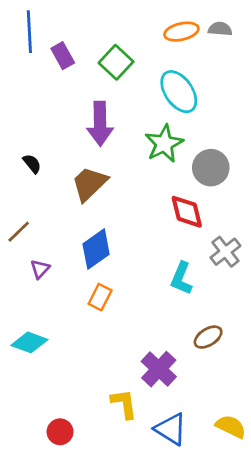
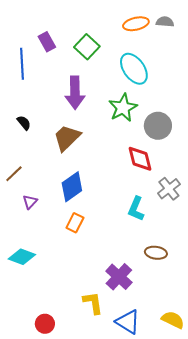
blue line: (29, 32) -> (22, 64), moved
brown ellipse: (208, 337) -> (156, 253), turned 40

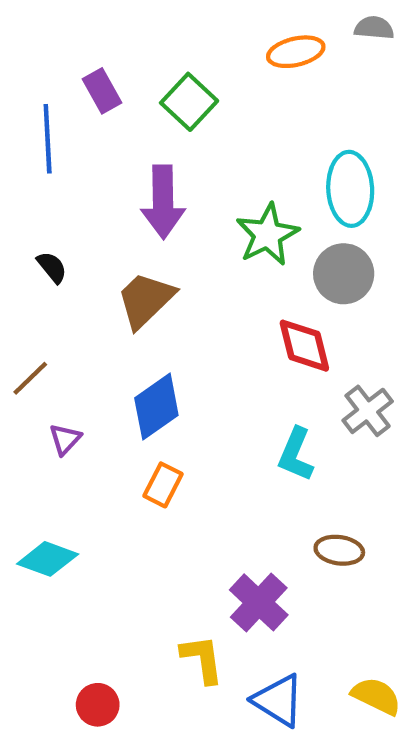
gray semicircle: (165, 22) -> (374, 28), moved
cyan ellipse: (134, 69) -> (350, 189), moved, turned 32

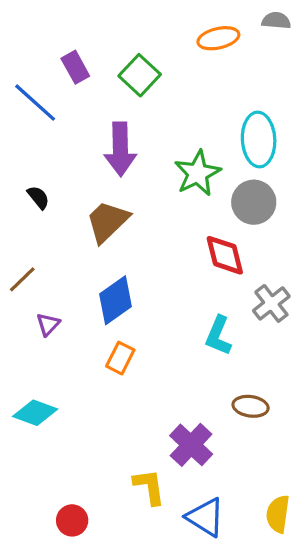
blue line: (48, 139) -> (35, 103), turned -45
yellow semicircle: (376, 696) -> (278, 514), turned -108

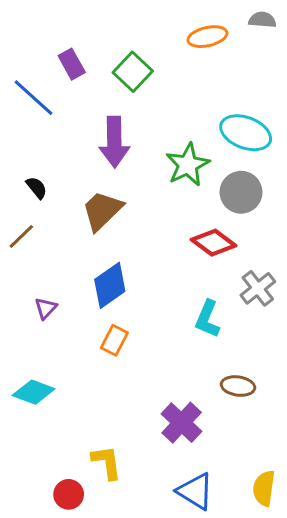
cyan ellipse: (259, 139) -> (246, 133), turned -66
red diamond: (225, 255) -> (214, 243), turned -39
brown line: (22, 279) -> (21, 236), moved
yellow L-shape: (149, 487) -> (107, 462), moved

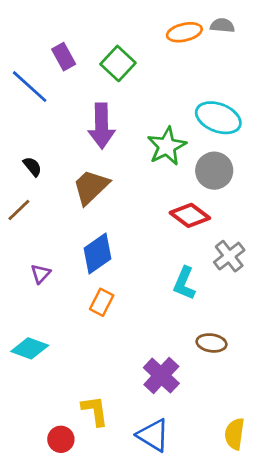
gray semicircle: (262, 20) -> (222, 25), moved
blue triangle: (195, 491) -> (153, 435), moved

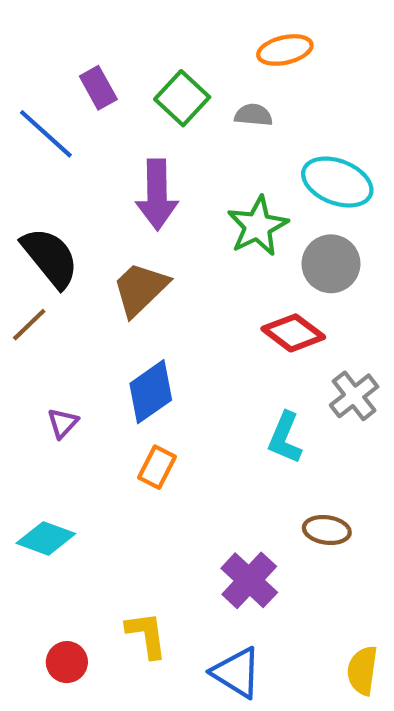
gray semicircle: (222, 25) -> (253, 115), moved
black semicircle: (32, 167) -> (50, 258), size x2.0
red circle: (61, 439) -> (67, 662), moved

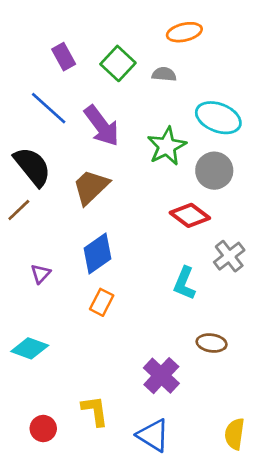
blue line: (46, 134) -> (49, 108), moved
purple arrow: (157, 195) -> (102, 126), turned -36

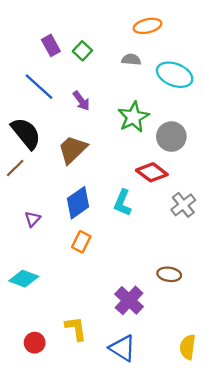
green square: (118, 63) -> (82, 51), moved, size x0.7
cyan ellipse: (218, 118) -> (175, 75), moved
purple arrow: (102, 126) -> (81, 101), size x0.6
cyan L-shape: (184, 283) -> (123, 203), moved

